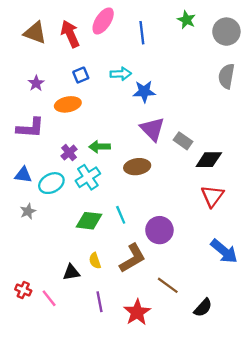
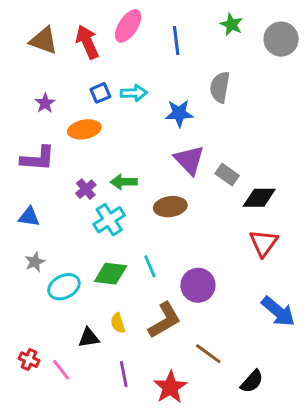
cyan arrow: (121, 74) -> (134, 93), moved
gray semicircle: (226, 76) -> (220, 87), moved
cyan ellipse: (51, 183) -> (64, 287), moved

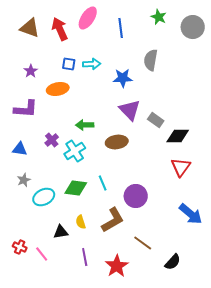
blue square: (100, 93) -> (69, 64), turned 32
purple cross: (86, 189) -> (52, 140), moved

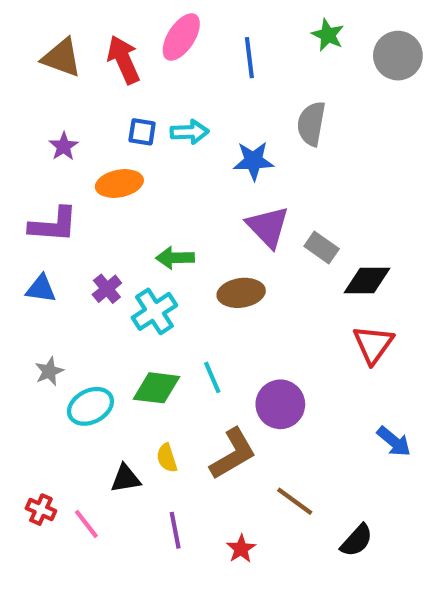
blue triangle: (20, 149) -> (41, 289), moved
blue arrow: (191, 214) -> (394, 441), size x0.7
red star: (117, 266) -> (241, 549), size x0.6

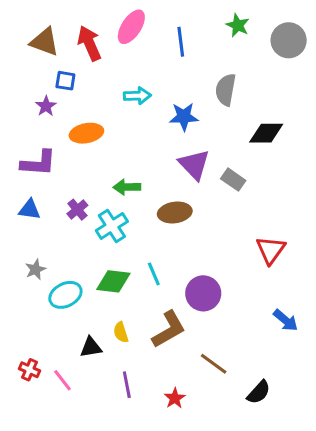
blue square: (142, 132) -> (65, 81), moved
black diamond: (367, 280) -> (266, 133), moved

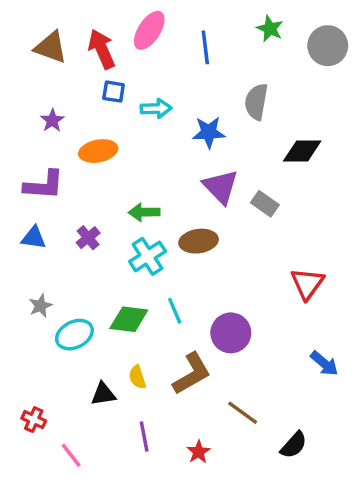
blue square: (65, 81) -> (114, 92), moved
cyan cross: (112, 226) -> (148, 256), moved
pink line: (62, 380) -> (71, 455), moved

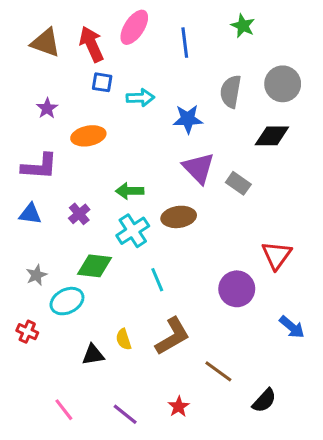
gray circle: (328, 46) -> (283, 84), moved
green diamond: (129, 319) -> (95, 266), moved
purple circle: (231, 333) -> (237, 289), moved
red cross: (34, 420) -> (27, 332), moved
purple line: (144, 437) -> (125, 414), moved, turned -40

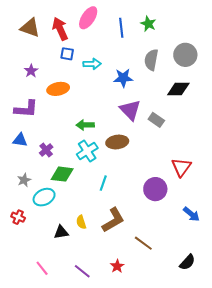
green star: (243, 26) -> (148, 24), moved
purple cross: (79, 214) -> (46, 150), moved
cyan line: (157, 280) -> (103, 183), turned 42
black semicircle: (264, 400) -> (187, 262), moved

